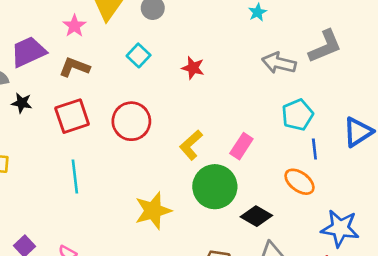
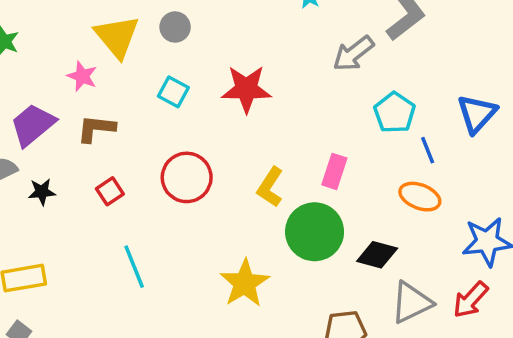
gray arrow: (279, 63) -> (353, 54), turned -36
red star: (193, 68) -> (246, 89), size x1.6
red square: (72, 116) -> (110, 191), size x0.6

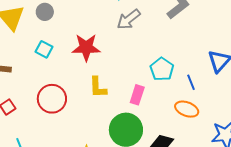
gray arrow: (353, 54) -> (129, 19), moved
cyan pentagon: (395, 113) -> (162, 69), moved
yellow L-shape: (270, 187) -> (98, 87), moved, turned -35

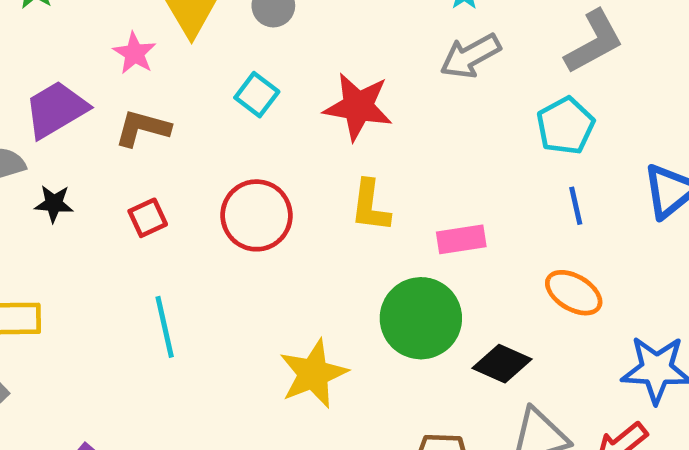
cyan pentagon: (162, 69) -> (565, 126), moved
blue line: (191, 82) -> (576, 206), moved
pink rectangle: (137, 95) -> (461, 239), turned 54

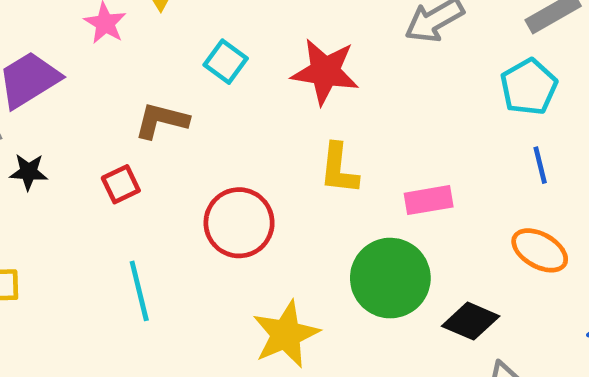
brown L-shape: (143, 128) -> (161, 121), moved
red circle: (257, 215) -> (239, 223), moved

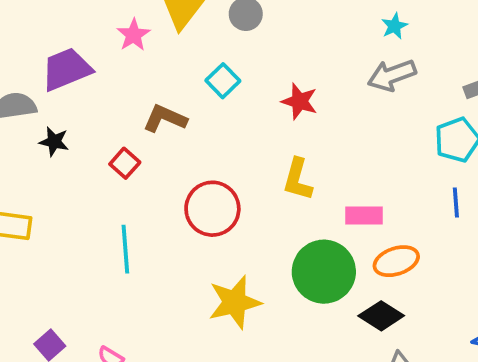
red star: (325, 72) -> (299, 101), size x0.7
red square: (121, 184) -> (125, 163), turned -32
orange ellipse: (540, 250) -> (396, 261), moved, turned -57

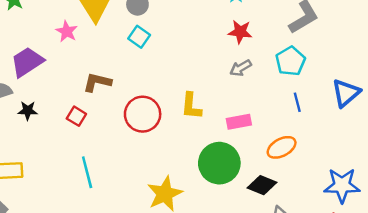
gray arrow: (392, 75) -> (241, 68), moved, size x0.7
cyan square: (223, 81) -> (139, 37), moved
red star: (299, 101) -> (240, 32), moved
red circle: (212, 209) -> (143, 114), moved
orange ellipse: (396, 261) -> (282, 147), moved

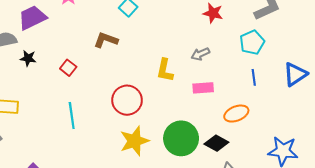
gray arrow: (241, 68) -> (200, 54), moved
brown L-shape: (97, 82) -> (106, 40), moved
red circle: (143, 114) -> (127, 100), moved
green circle: (219, 163) -> (181, 138), moved

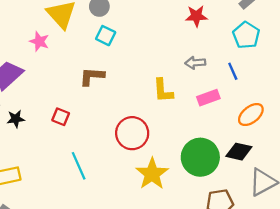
gray arrow: (200, 54) -> (195, 63), turned 36
blue line: (254, 77) -> (233, 71), moved

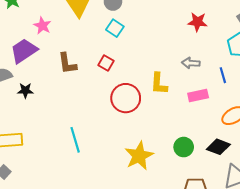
pink star: (39, 41) -> (42, 26), moved
brown L-shape: (92, 76) -> (67, 63), moved, turned -110
red square: (61, 117) -> (106, 63), moved
red circle: (132, 133) -> (126, 98), moved
green circle: (200, 157) -> (184, 147), size x0.6

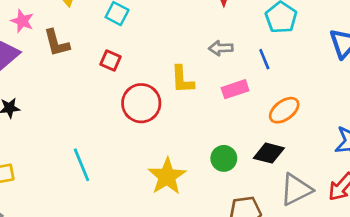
brown L-shape: (67, 63) -> (57, 43), moved

